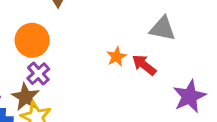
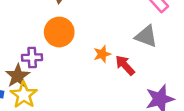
orange circle: (32, 40) -> (59, 32), moved
purple cross: (38, 74) -> (32, 58), turned 30

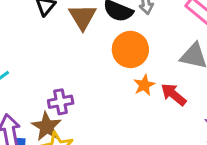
orange circle: (59, 32) -> (130, 49), moved

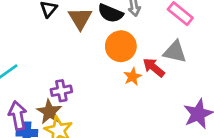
red arrow: (174, 94) -> (154, 67), moved

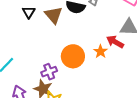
orange circle: (121, 46) -> (73, 56), moved

